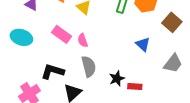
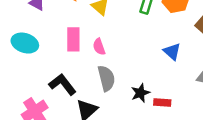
pink rectangle: (62, 34) -> (73, 39), turned 54
black L-shape: (53, 71) -> (63, 84), turned 35

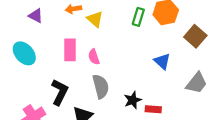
cyan ellipse: (25, 43) -> (24, 53), turned 30
black L-shape: (63, 84) -> (60, 92), turned 65

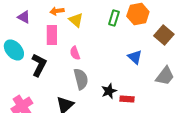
pink rectangle: (70, 50) -> (52, 35), moved
black L-shape: (60, 92) -> (39, 65), moved

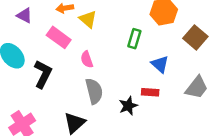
green rectangle: (114, 18) -> (134, 39), moved
pink rectangle: (52, 35) -> (59, 37), turned -54
red rectangle: (127, 99) -> (150, 92), moved

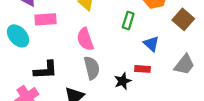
pink rectangle: (59, 37) -> (46, 19), moved, turned -40
pink semicircle: (87, 59) -> (85, 39), size x1.5
black L-shape: (43, 74) -> (46, 70), moved, turned 60

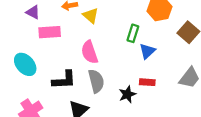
cyan ellipse: (18, 36) -> (25, 64), moved
blue triangle: (151, 44) -> (147, 51), moved, turned 35
black L-shape: (46, 70) -> (64, 80), moved

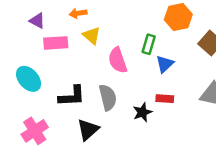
yellow triangle: (91, 16) -> (92, 36), moved
pink semicircle: (90, 52) -> (118, 60), moved

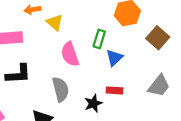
yellow triangle: (92, 36) -> (55, 23), moved
black L-shape: (72, 96) -> (18, 74), moved

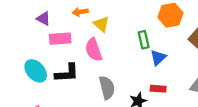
green rectangle: (99, 39) -> (144, 40), turned -30
pink semicircle: (70, 54) -> (94, 50), moved

